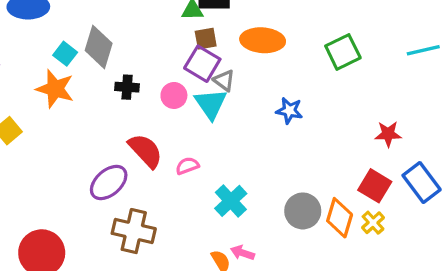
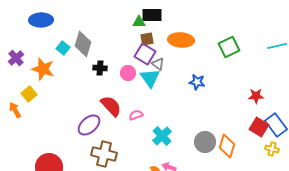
orange star: (55, 89) -> (43, 69), moved
red square: (375, 186) -> (259, 127), moved
yellow cross: (373, 223) -> (272, 149), moved, turned -32

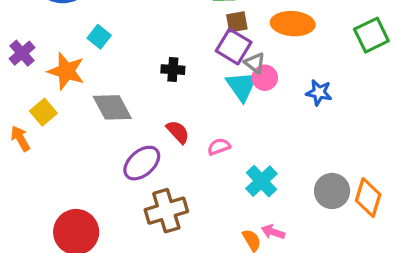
gray diamond: (83, 44) -> (112, 107), moved, turned -45
black cross: (100, 68) -> (173, 70), moved
pink circle: (128, 73) -> (265, 78), moved
red semicircle: (111, 106) -> (178, 132), size x0.7
brown cross: (104, 154) -> (166, 211), turned -30

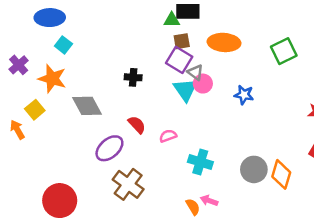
cyan square: (99, 37) -> (63, 45), moved
cyan cross: (262, 181) -> (200, 162), turned -30
brown cross: (166, 211) -> (128, 184), turned -36

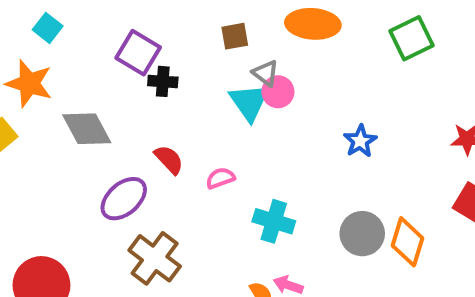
brown square: (182, 41) -> (235, 36), moved
purple square: (179, 60) -> (138, 53), moved
blue star: (244, 95) -> (360, 141), moved, turned 30

